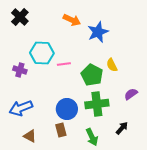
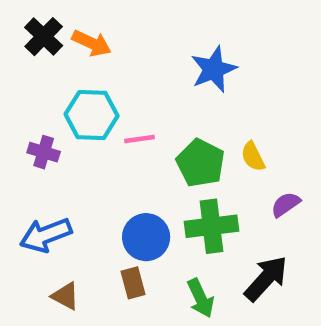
orange arrow: (72, 20) -> (92, 43), moved
yellow semicircle: (112, 65) -> (253, 156), moved
black arrow: (122, 128) -> (266, 279), size x1.6

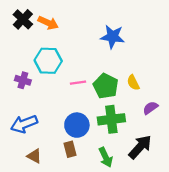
blue star: (214, 69) -> (113, 37), turned 30
pink line: (140, 139) -> (78, 83), moved

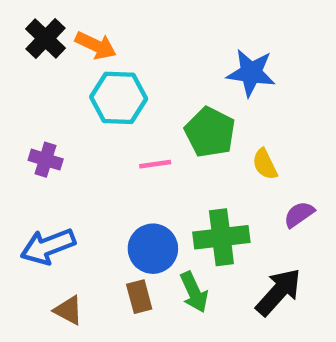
blue star: (113, 37) -> (251, 73), moved
cyan hexagon: (48, 61) -> (119, 98), moved
green pentagon: (106, 86) -> (210, 132), moved
green arrow: (106, 157) -> (194, 292), moved

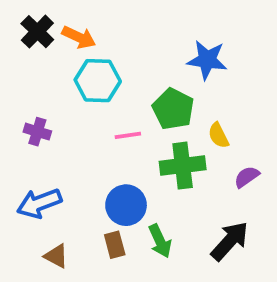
green cross: (221, 237) -> (183, 166), moved

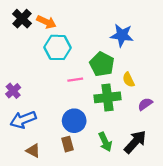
purple cross: (37, 132) -> (13, 91), moved, turned 32
green arrow: (160, 241) -> (105, 142), moved

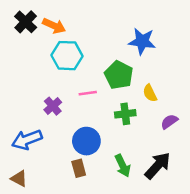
purple cross: (13, 91) -> (53, 106), moved
green cross: (107, 97) -> (125, 114), size x0.7
brown triangle: (33, 151) -> (19, 179), moved

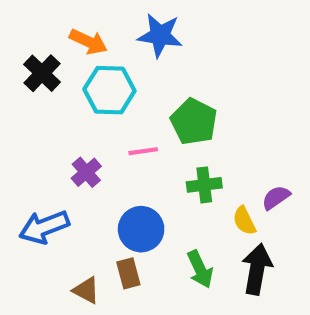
black cross: (26, 22) -> (42, 73), moved
blue star: (142, 41) -> (160, 35), moved
yellow semicircle: (150, 93) -> (244, 221), moved
black arrow: (158, 166) -> (257, 269), turned -32
brown triangle: (19, 179) -> (86, 290), moved

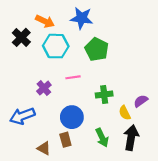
green pentagon: (194, 122) -> (97, 49), moved

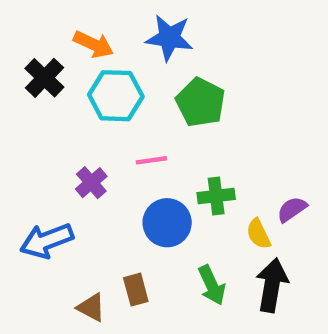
blue circle: (72, 117) -> (167, 223), moved

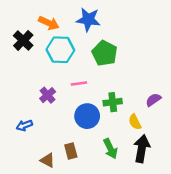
purple semicircle: (292, 209) -> (153, 100), moved
blue arrow: (47, 241) -> (24, 125), size x0.6

